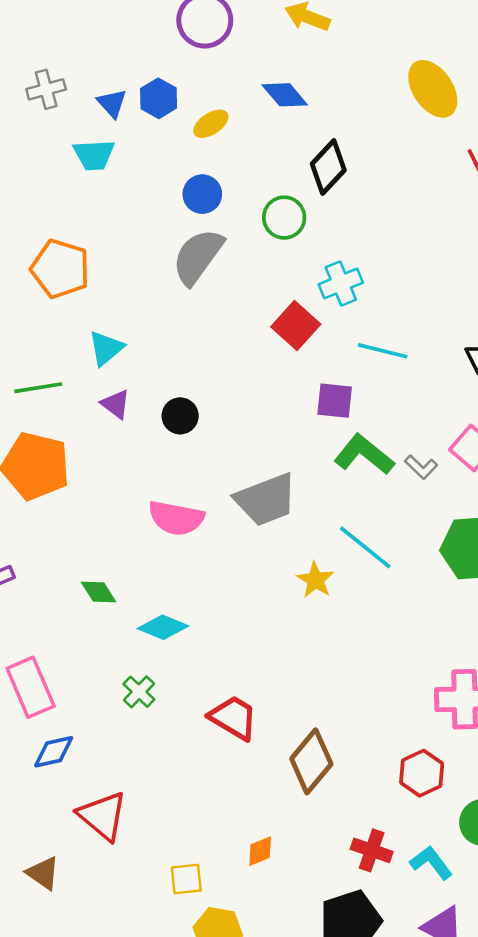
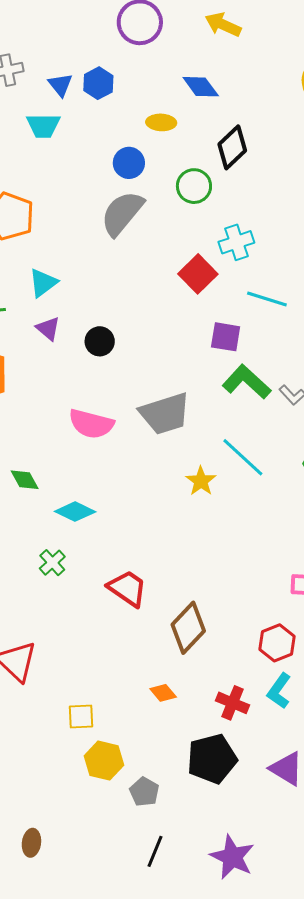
yellow ellipse: (211, 124) -> (161, 122), moved, turned 32
orange diamond: (260, 851) -> (163, 693), moved, turned 68
cyan L-shape: (431, 863) -> (279, 691), moved, turned -111

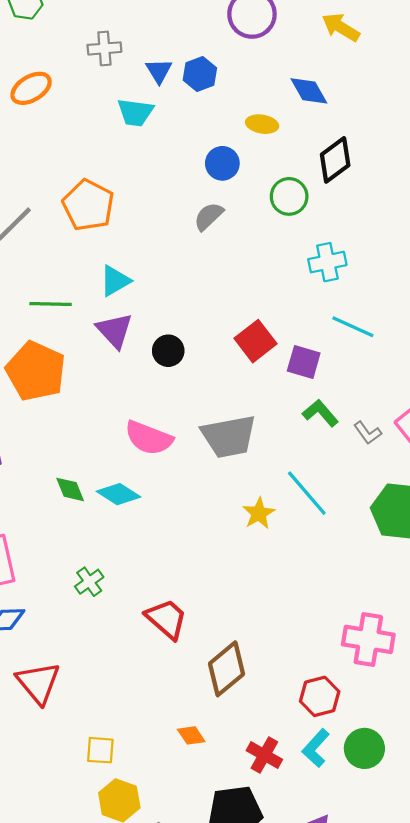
gray semicircle: (122, 213) -> (209, 216), size x0.6
red square: (198, 274) -> (255, 341), moved
purple triangle: (48, 329) -> (115, 330), size x1.4
green L-shape: (247, 382) -> (320, 413), size x0.7
cyan diamond: (75, 512) -> (118, 494), moved

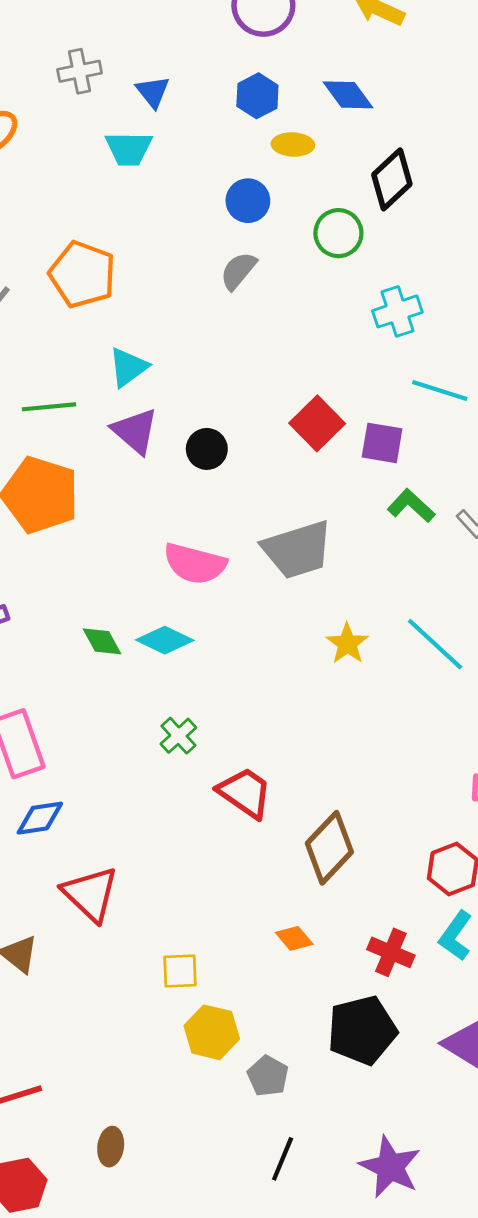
blue hexagon: (200, 74) -> (257, 96), moved
cyan line: (307, 493) -> (435, 644), moved
green cross: (89, 582) -> (178, 736), moved

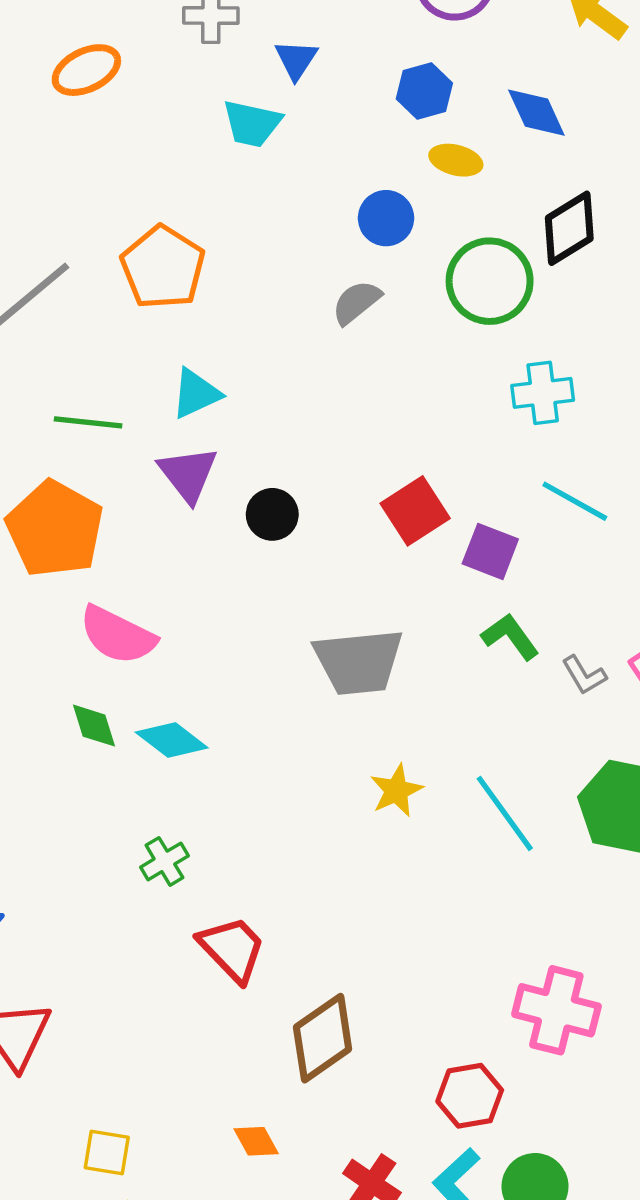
green circle: (338, 233) -> (490, 281), size x1.4
pink semicircle: (195, 564) -> (118, 635), moved

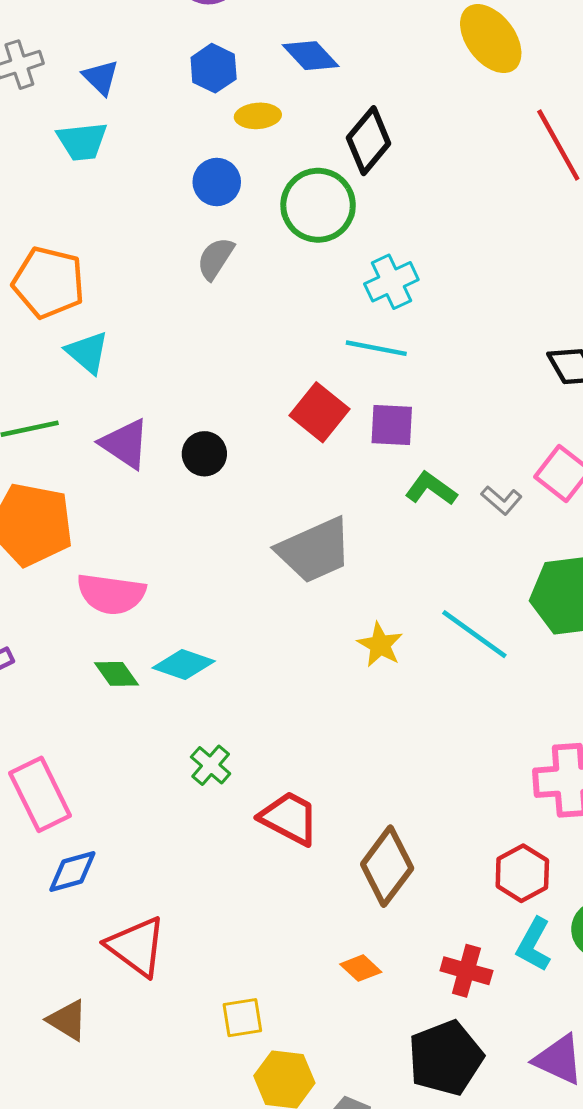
cyan triangle: (196, 394) -> (87, 352), moved, turned -36
cyan line: (575, 501) -> (376, 348), moved

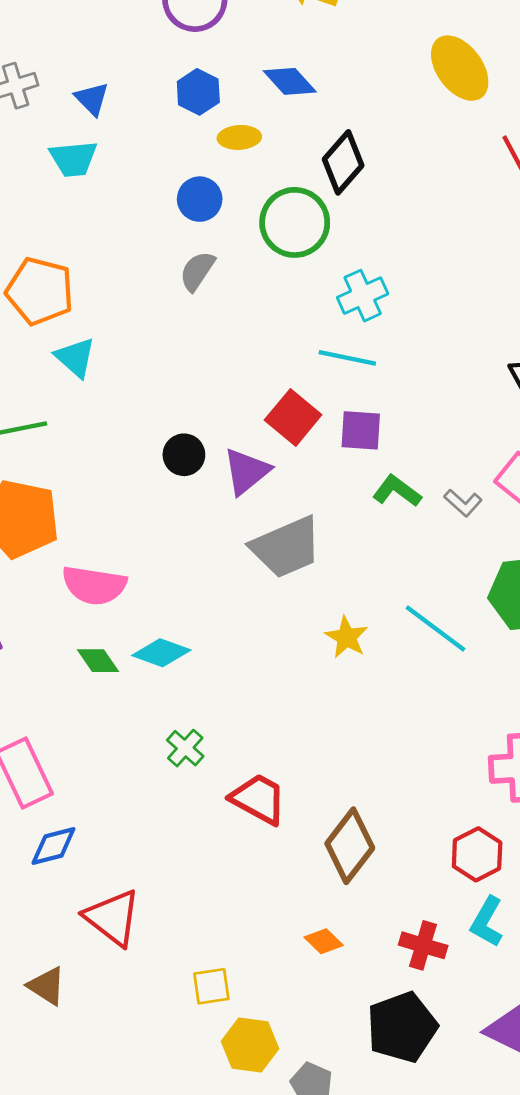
purple triangle: (125, 444) -> (247, 471), moved, turned 46

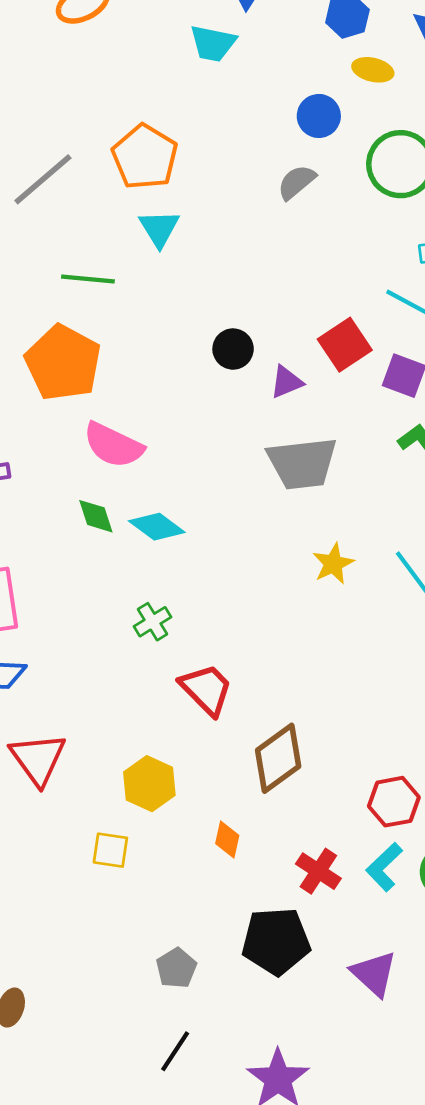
purple triangle: (247, 471) -> (286, 382), size x0.7
orange diamond: (324, 941) -> (227, 840), turned 42
yellow hexagon: (250, 1045) -> (149, 784), moved

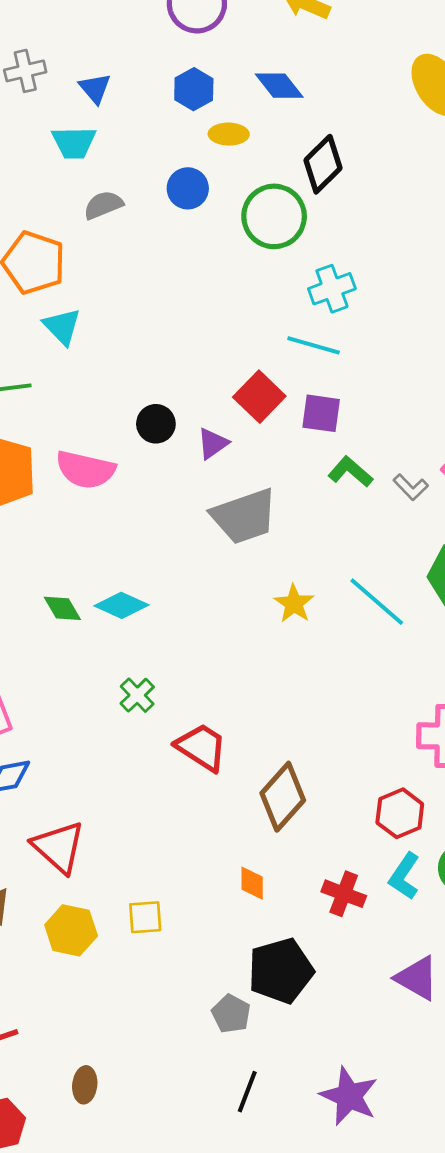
gray semicircle: (297, 182) -> (103, 205), moved, turned 30
pink semicircle: (113, 445) -> (85, 470), moved
yellow hexagon: (149, 784) -> (71, 930), moved
black pentagon: (276, 941) -> (281, 971), moved

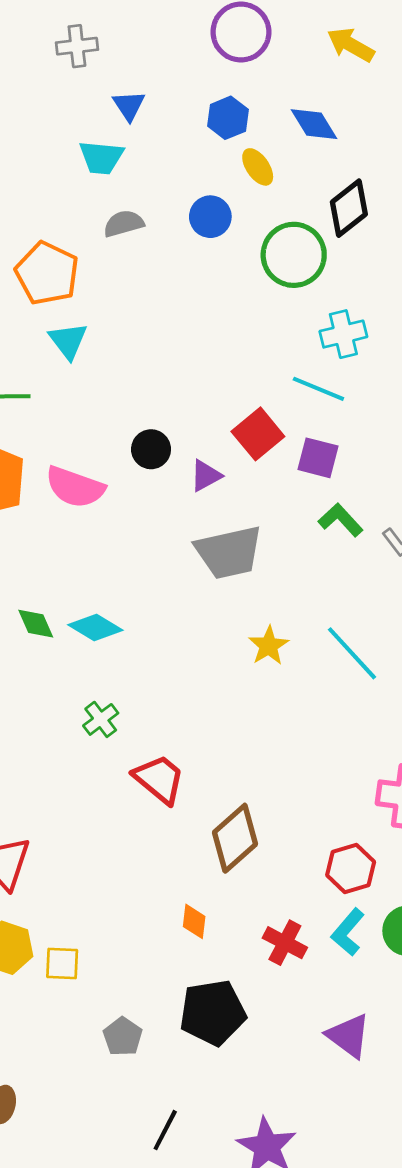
gray cross: (25, 71) -> (77, 46), moved
yellow ellipse: (229, 134) -> (258, 167), turned 48
yellow square: (145, 917) -> (62, 963), moved
gray pentagon: (231, 1014) -> (123, 1037), moved

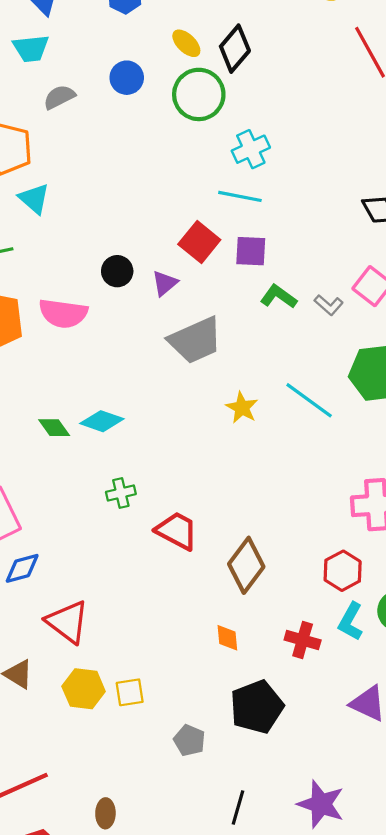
yellow ellipse: (258, 167) -> (186, 43), moved
green cross: (101, 719) -> (121, 493), turned 36

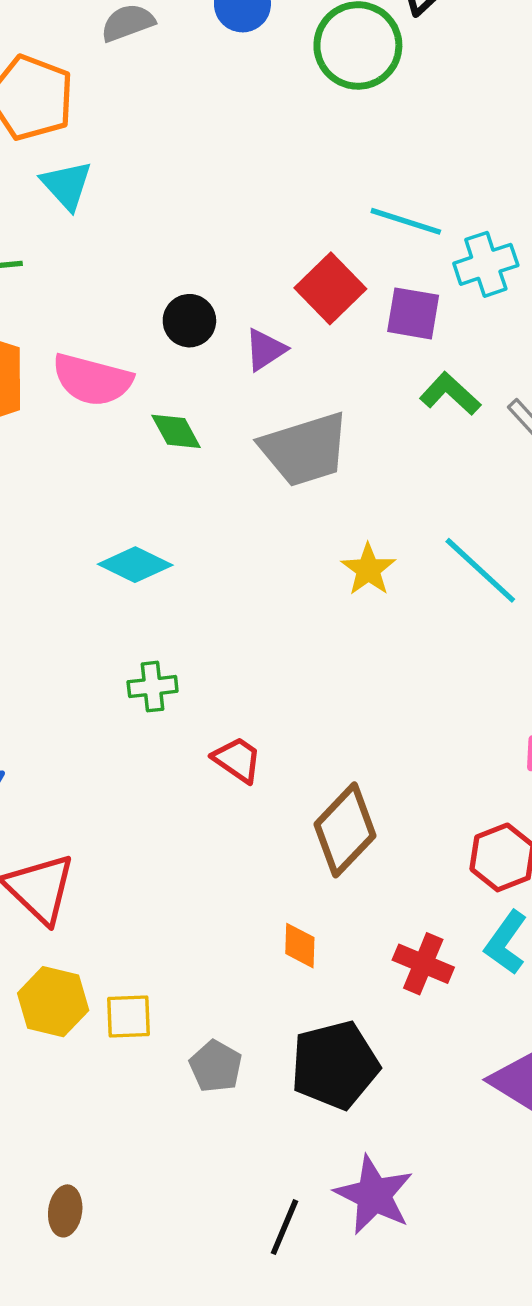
cyan cross: (251, 149) -> (486, 264), moved
green diamond: (54, 428) -> (176, 431), moved
red trapezoid: (177, 531) -> (237, 760), size x0.7
gray pentagon: (189, 740) -> (216, 1066), moved
purple star: (321, 804) -> (374, 1195), moved

